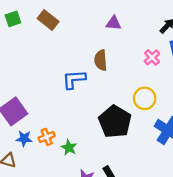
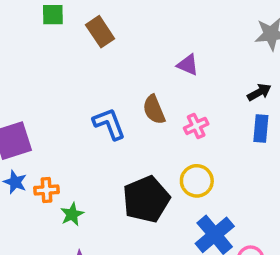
pink cross: (152, 57) -> (196, 126), moved
brown semicircle: (101, 60) -> (154, 110), turned -36
blue L-shape: (74, 79) -> (109, 124), turned 55

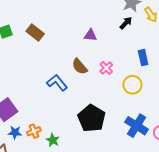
black arrow: (259, 92) -> (126, 23), moved
yellow circle: (197, 181) -> (132, 85), moved

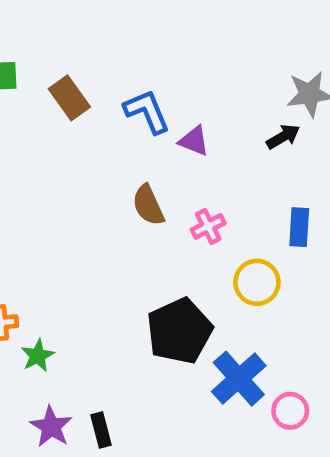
blue L-shape: (57, 83) -> (147, 112), moved
black pentagon: (92, 118) -> (179, 331), moved

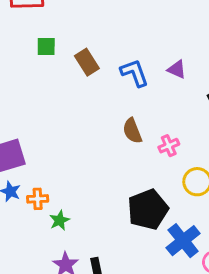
purple triangle: (194, 141) -> (177, 69), moved

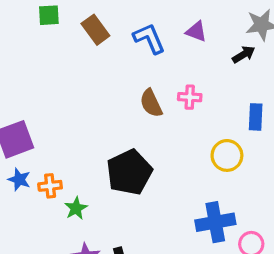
pink cross: (169, 146) -> (190, 97), moved, turned 30
black pentagon: (148, 209) -> (129, 172), moved
blue cross: (183, 241) -> (215, 222), turned 32

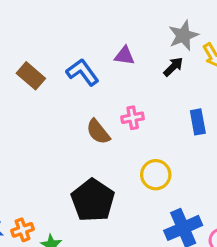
yellow circle: (227, 155) -> (156, 175), moved

